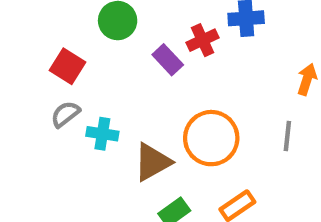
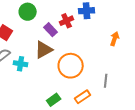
gray line: (287, 136) -> (106, 81), moved
brown triangle: (152, 162) -> (44, 50), moved

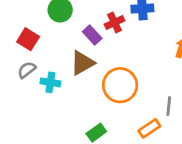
orange rectangle: (83, 97) -> (149, 128), moved

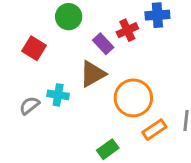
gray semicircle: (27, 70) -> (29, 105), moved
orange rectangle: (149, 128) -> (154, 130), moved

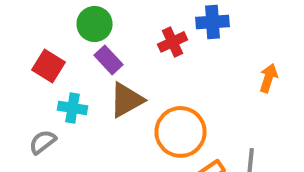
purple rectangle: (103, 44) -> (109, 60), moved
cyan cross: (58, 95) -> (73, 108), moved

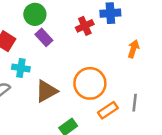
orange arrow: (268, 78) -> (133, 49), moved
brown triangle: (127, 100) -> (46, 91), moved

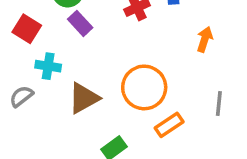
gray line: (135, 103) -> (219, 103), moved

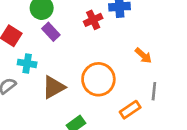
orange arrow: (205, 39) -> (143, 56), moved, turned 114
orange rectangle: (169, 125) -> (130, 110), moved

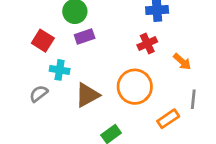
red cross: (93, 20) -> (147, 43), moved
purple rectangle: (51, 32) -> (85, 36), turned -66

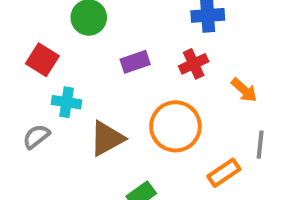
purple rectangle: (85, 36) -> (135, 62), moved

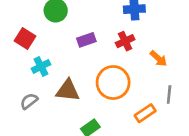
cyan cross: (67, 102) -> (41, 66), turned -36
gray semicircle: (36, 136) -> (29, 101), moved
brown triangle: (107, 138) -> (68, 91), turned 35

